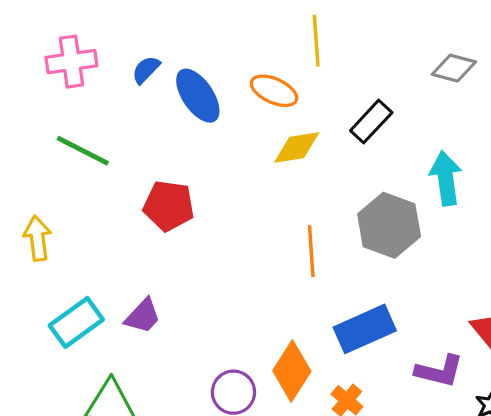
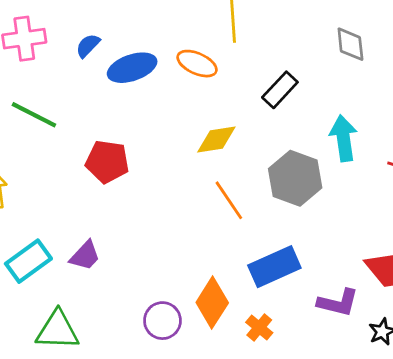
gray diamond: (454, 68) -> (350, 44), turned 69
blue ellipse: (198, 96) -> (132, 68), turned -75
yellow diamond: (297, 147) -> (216, 140), moved
orange line: (311, 251) -> (229, 200), turned -30

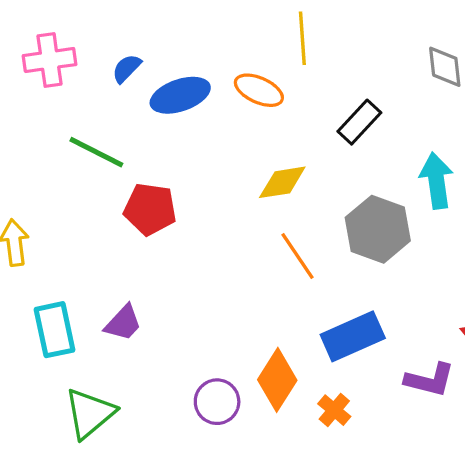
green line: (34, 115) -> (96, 152), moved
cyan rectangle: (28, 261) -> (55, 330), turned -66
green triangle: (57, 330) -> (90, 413), turned -42

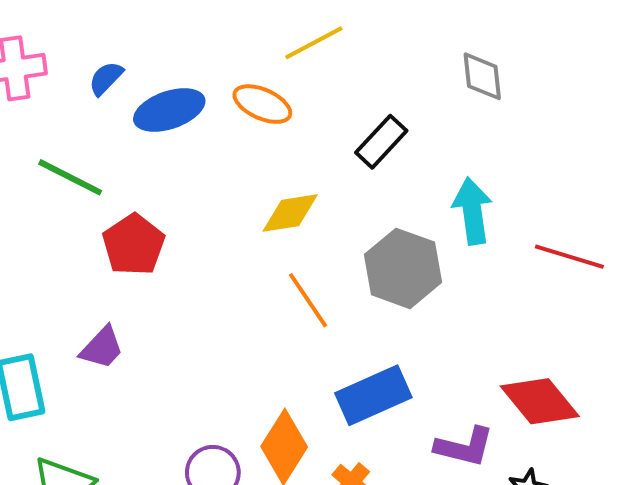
yellow line: (302, 38) -> (314, 43), turned 66
red pentagon: (150, 209) -> (134, 245), turned 30
purple trapezoid: (123, 323) -> (102, 348), moved

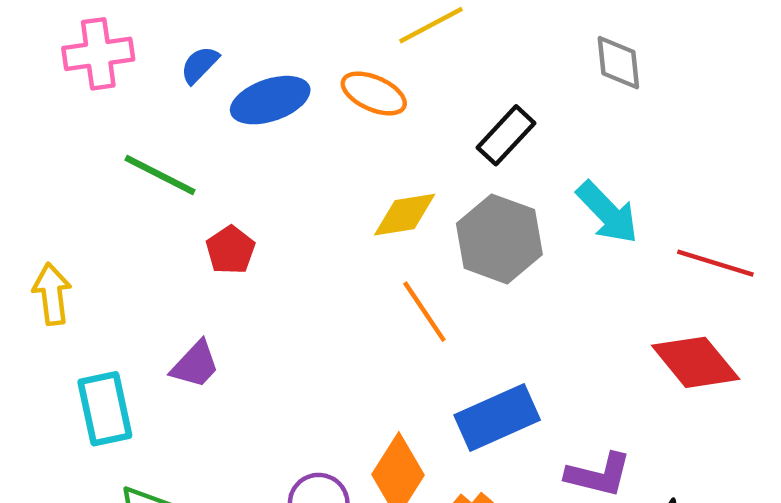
cyan arrow: (472, 211) -> (607, 212), turned 144
red pentagon: (134, 245) -> (230, 250), size x0.7
gray hexagon: (403, 268) -> (499, 239), moved
red diamond: (540, 401) -> (696, 362), moved

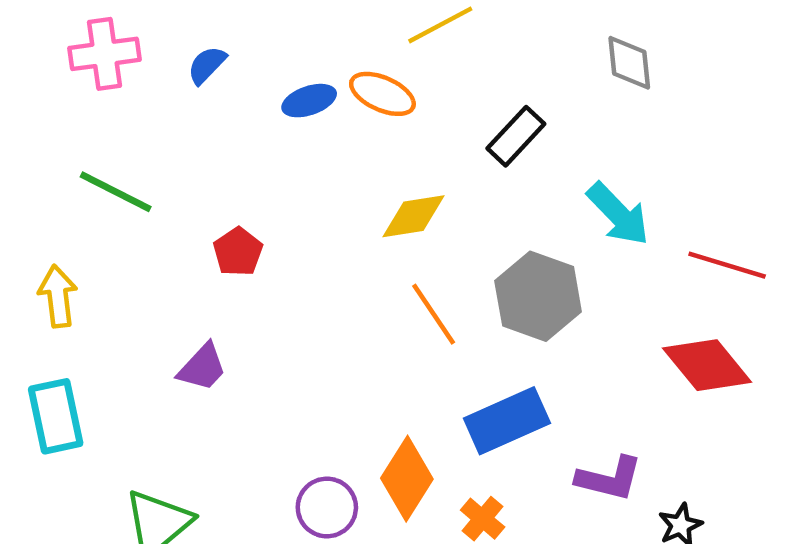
blue ellipse: (270, 100) -> (309, 101), moved, size x0.7
green line: (160, 175) -> (116, 192), moved
gray hexagon: (499, 239) -> (538, 296), moved
cyan rectangle: (105, 409) -> (56, 416), moved

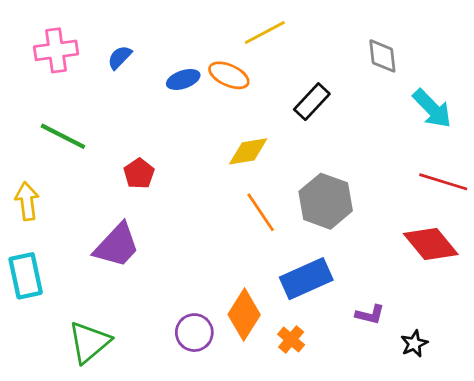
cyan arrow: (618, 214) -> (432, 109), moved
purple trapezoid: (202, 367) -> (117, 245), size x1.5
purple L-shape: (609, 479) -> (370, 315), size x0.7

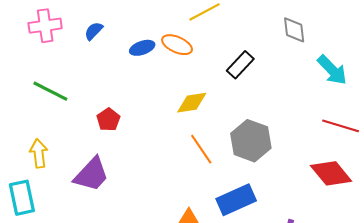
yellow arrow: (27, 201) -> (39, 153), moved

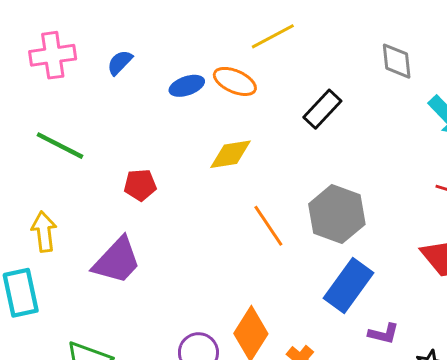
yellow diamond: (192, 103) -> (231, 154), moved
red pentagon: (108, 120) -> (140, 185), turned 30
blue rectangle: (236, 200) -> (349, 285), moved, turned -30

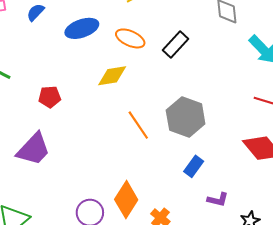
orange ellipse: (235, 81) -> (130, 38), moved
blue ellipse: (187, 86) -> (82, 28), size x1.4
blue rectangle: (349, 285) -> (194, 166), size x0.6

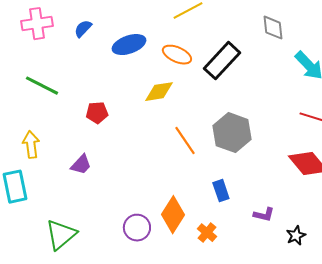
black rectangle: (176, 44) -> (222, 61), size x1.4
purple trapezoid: (34, 149) -> (81, 165), size x0.6
blue rectangle: (194, 166) -> (221, 191), moved, turned -55

